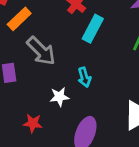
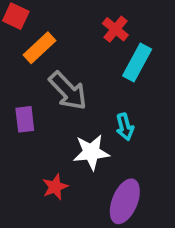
white star: (59, 97) -> (91, 152), size x1.4
red star: (33, 123) -> (55, 187), turned -30

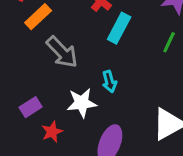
purple rectangle: (25, 119) -> (31, 107), moved, turned 65

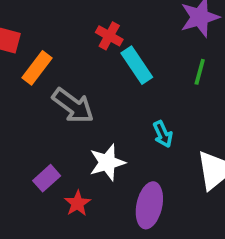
cyan rectangle: (119, 28) -> (137, 65), turned -52
cyan arrow: (109, 82) -> (163, 134), moved

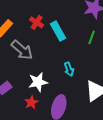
red cross: (109, 36) -> (37, 22), moved
red star: (77, 203) -> (31, 102), moved

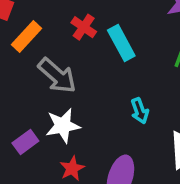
white star: (38, 82) -> (63, 126), moved

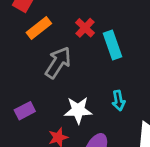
gray arrow: (57, 76) -> (58, 63), turned -108
white star: (63, 126) -> (78, 110), moved

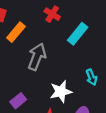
red cross: (85, 28) -> (52, 14), moved
cyan rectangle: (113, 45) -> (78, 34), turned 70

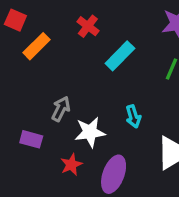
gray arrow: (37, 57) -> (61, 109), moved, size x0.7
purple rectangle: (18, 101) -> (31, 139), turned 49

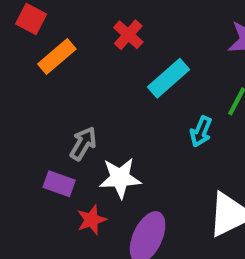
cyan arrow: (133, 116) -> (201, 132), moved, turned 35
purple rectangle: (31, 139) -> (59, 184), moved

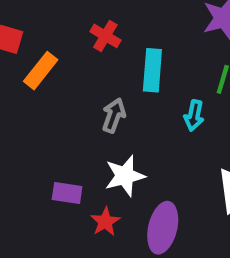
cyan rectangle: (168, 78) -> (152, 70), turned -33
gray arrow: (83, 144) -> (114, 115), moved

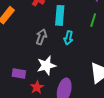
cyan arrow: (194, 115) -> (68, 38), moved

